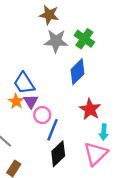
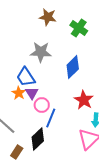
green cross: (84, 39) -> (79, 28), moved
gray star: (56, 41) -> (41, 52), moved
black diamond: (58, 154) -> (38, 139), moved

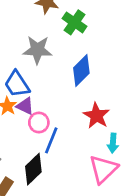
green cross: (79, 28) -> (75, 22), moved
purple triangle: (32, 93) -> (25, 106), turned -32

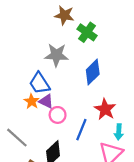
blue line: (51, 140) -> (81, 130), moved

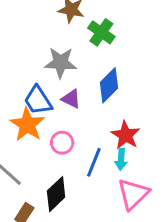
orange star: (32, 101) -> (27, 125), size x1.6
purple triangle: (46, 101) -> (71, 99), moved
cyan arrow: (119, 132) -> (121, 159), moved

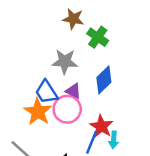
red star: (126, 135) -> (101, 126), moved
pink circle: (62, 143) -> (67, 109), moved, size x1.5

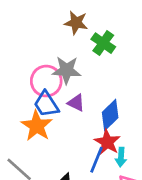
blue diamond: (104, 80) -> (110, 115), moved
pink circle: (67, 109) -> (46, 81), moved

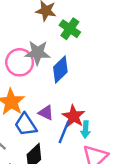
purple triangle: (76, 103) -> (46, 113), moved
blue trapezoid: (46, 104) -> (26, 125), moved
blue diamond: (110, 115) -> (60, 69), moved

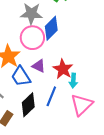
pink circle: (20, 62) -> (32, 38), moved
blue line: (64, 132) -> (51, 96), moved

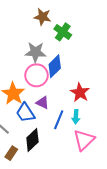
red star: (63, 69) -> (80, 93), moved
blue line: (51, 96) -> (59, 120), moved

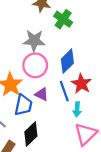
blue diamond: (55, 66) -> (67, 61), moved
blue trapezoid: (25, 113) -> (23, 105), turned -135
blue line: (59, 120) -> (64, 91), moved, turned -42

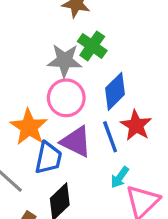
green cross: (63, 19) -> (92, 46), moved
purple triangle: (42, 94) -> (76, 142), size x1.5
cyan arrow: (77, 109) -> (120, 177), moved, turned 32

